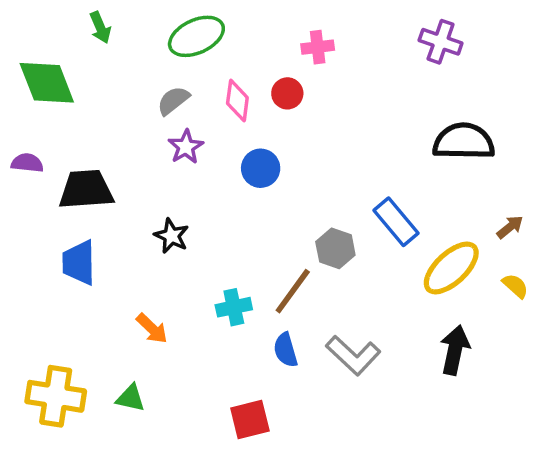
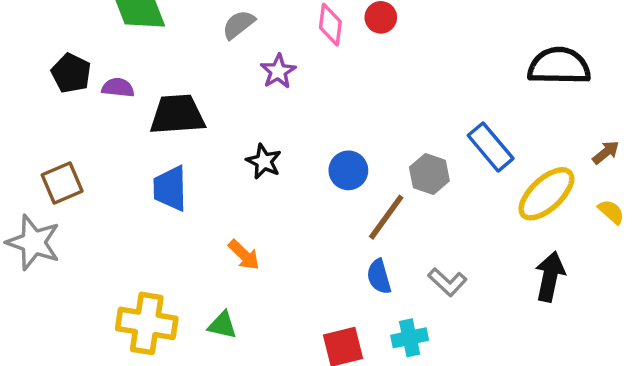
gray semicircle: (173, 101) -> (239, 25), moved
blue circle: (261, 168) -> (348, 170), moved
cyan cross: (234, 307) -> (410, 338), moved
gray L-shape: (353, 355) -> (447, 282), size x0.7

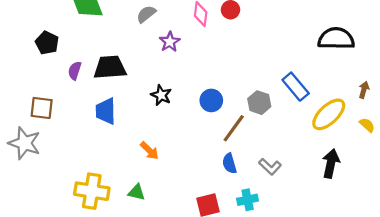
purple semicircle: (118, 88) -> (75, 71), moved, turned -78
brown arrow: (606, 152) -> (364, 90), turned -35
brown square: (62, 183) -> (42, 108), turned 30

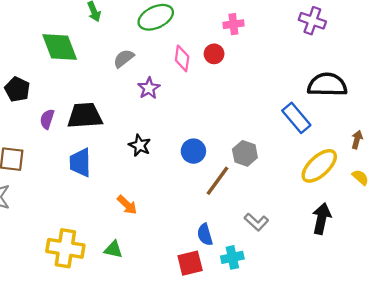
blue rectangle: (296, 87) -> (296, 118), moved
blue semicircle: (229, 163) -> (205, 235), moved

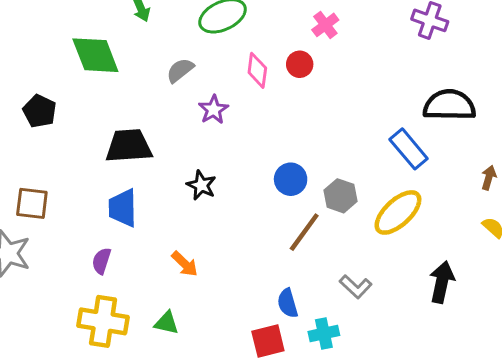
pink cross: (233, 24) -> (325, 25), turned -30
purple semicircle: (47, 119) -> (102, 261), moved
blue circle: (193, 151) -> (291, 179), moved
yellow ellipse: (319, 166) -> (398, 212), moved

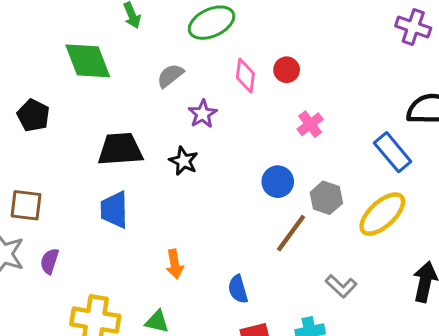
pink cross: (325, 25) -> (310, 124), moved
black star: (201, 185) -> (184, 161), moved
purple semicircle: (102, 261) -> (50, 261), moved
orange arrow: (185, 264) -> (175, 264), turned 36
blue semicircle: (288, 303) -> (238, 289), moved

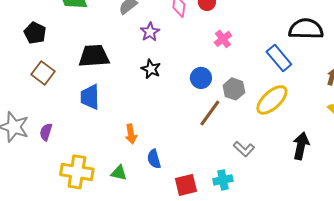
black star: (184, 161) -> (151, 69), moved
brown square: (26, 205) -> (43, 73), moved, turned 30
blue semicircle: (238, 289) -> (154, 159), moved

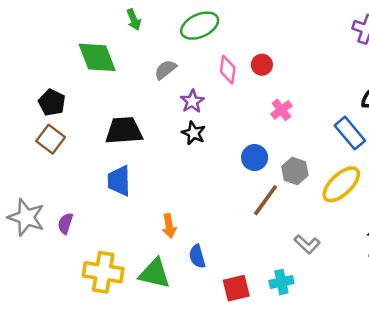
black star: (151, 69) -> (194, 133), moved
brown square: (43, 73) -> (51, 139), moved
green triangle: (119, 173) -> (154, 273), size x1.6

